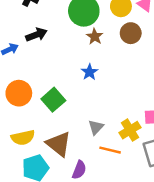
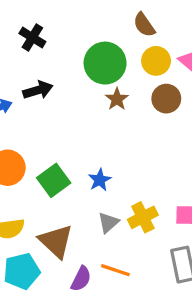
blue star: (90, 72) -> (100, 180), moved
yellow cross: (130, 130) -> (143, 217), moved
orange line: (110, 150) -> (115, 270), moved

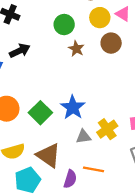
green circle: (105, 63) -> (64, 25), size x0.7
blue star: (100, 180) -> (73, 107), size x1.5
gray triangle: (108, 223) -> (83, 137), turned 42

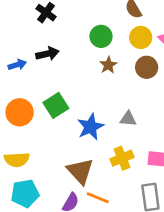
green square: (40, 113) -> (56, 105), moved
gray triangle: (83, 137) -> (128, 119), moved
brown triangle: (48, 155) -> (80, 171), moved

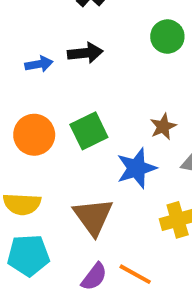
brown star: (108, 65) -> (163, 127), moved
brown triangle: (80, 171) -> (93, 217), moved

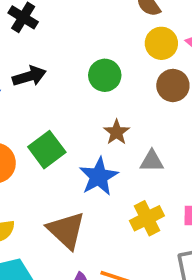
green circle: (167, 37) -> (105, 75), moved

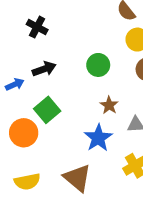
green square: (47, 150) -> (47, 110), moved

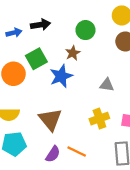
brown star: (109, 105) -> (73, 53), moved
blue star: (98, 138) -> (61, 76), moved

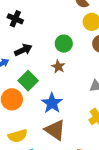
blue star: (61, 76) -> (52, 103), moved

